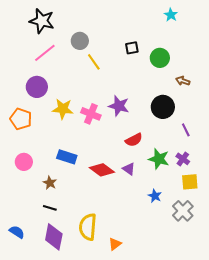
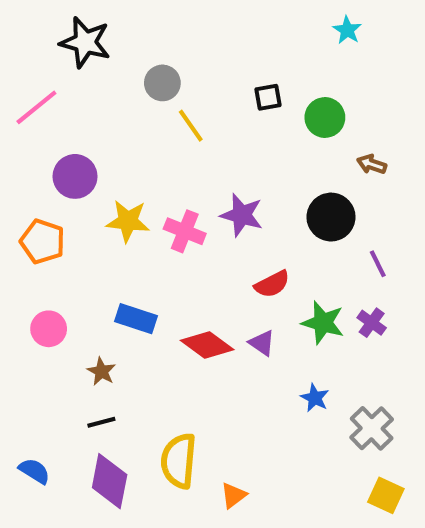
pink line: (45, 53) -> (36, 107), moved
yellow square: (190, 182) -> (386, 495), moved, turned 30
black line: (50, 208) -> (101, 422), turned -32

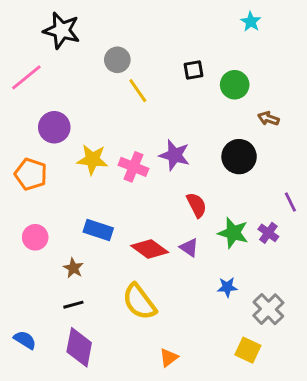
purple line: (378, 264) -> (290, 202), moved
red semicircle: (272, 284) -> (197, 205), turned -90
blue star: (315, 398) -> (227, 287), turned -30
yellow semicircle: (179, 461) -> (139, 302), moved, turned -42
yellow square: (386, 495) -> (248, 350), moved

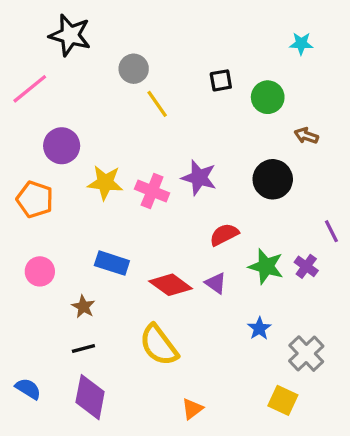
cyan star: (251, 22) -> (301, 44), moved, turned -30
red semicircle: (197, 205) -> (224, 235), turned -90
blue star: (227, 287) -> (259, 328), turned -30

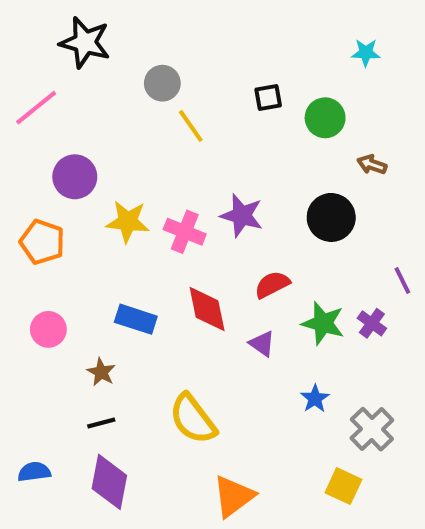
red diamond: (171, 285) -> (207, 309), moved, turned 42
blue semicircle: (28, 389) -> (34, 472), turned -40
orange triangle: (192, 409) -> (234, 496), size x1.6

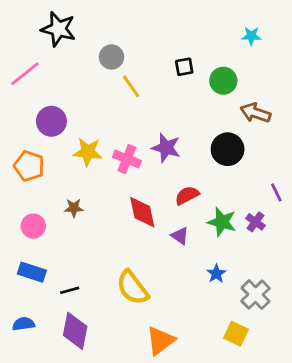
brown arrow: (372, 165) -> (255, 113), size x1.5
blue rectangle: (136, 319) -> (32, 272), moved
brown star: (101, 372) -> (74, 208), moved, turned -30

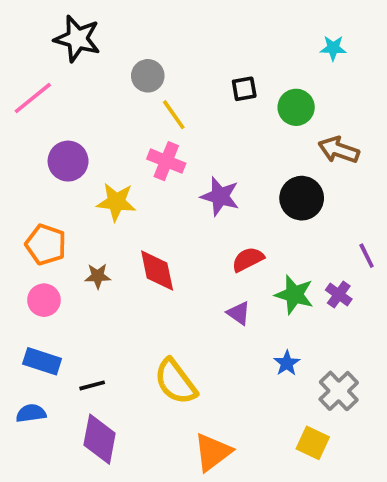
pink cross: (127, 159) -> (166, 161), moved
orange pentagon: (29, 166) -> (46, 245), moved
red diamond: (142, 212) -> (157, 270), moved
blue semicircle: (23, 324) -> (31, 413), moved

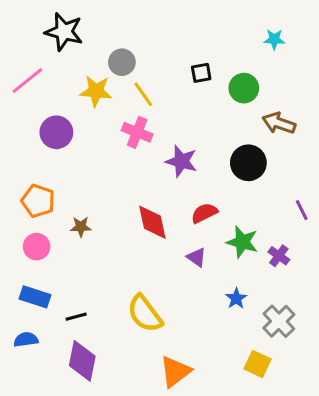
yellow star: (116, 202) -> (96, 91), moved
red diamond: (157, 270) -> (152, 222), moved
purple cross: (339, 295) -> (279, 256), moved

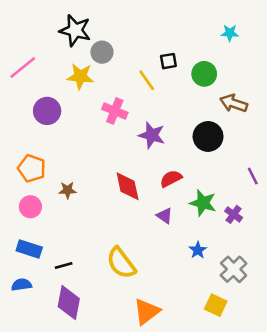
black star: (64, 32) -> (75, 30), moved
yellow line: (143, 94) -> (147, 80), moved

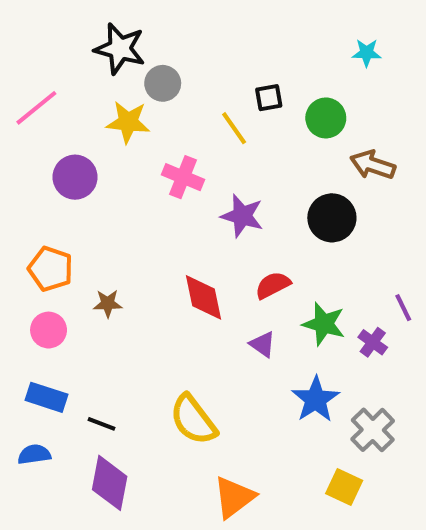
purple line: (253, 176) -> (403, 308), moved
blue star: (198, 250) -> (316, 399), size x1.6
black line: (64, 266) -> (102, 424), turned 36

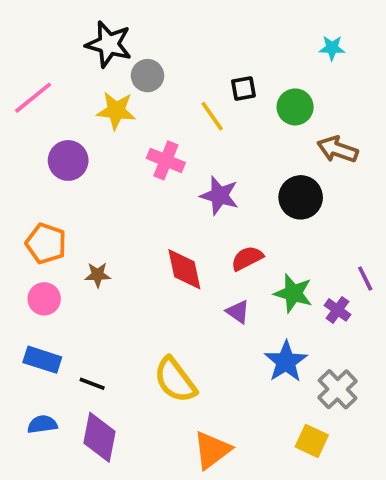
blue semicircle: (34, 454) -> (42, 424), moved

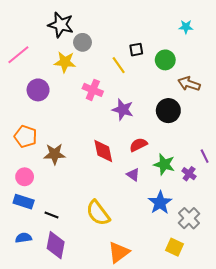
brown star: (98, 275) -> (55, 154), size x1.5
pink circle: (44, 299) -> (25, 177), moved

